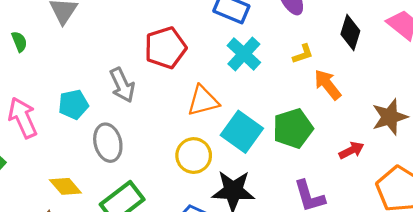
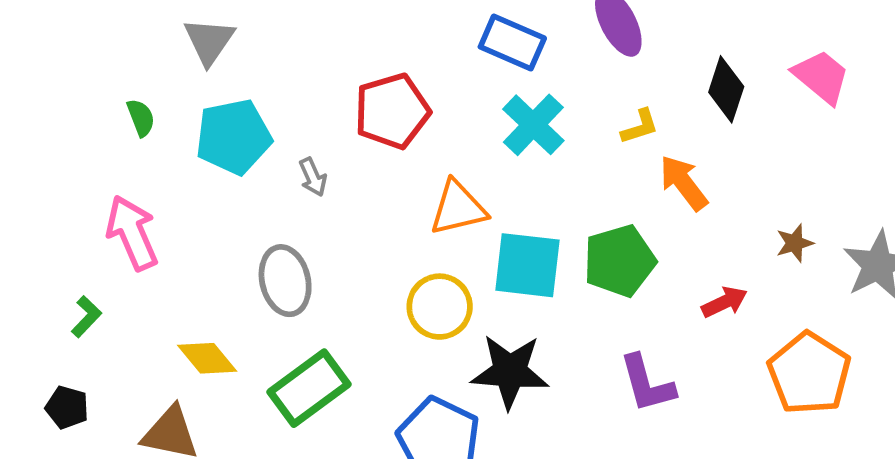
green semicircle: (19, 42) -> (141, 118), moved
gray arrow: (122, 85) -> (313, 177), size x0.6
cyan pentagon: (73, 104) -> (234, 137), moved, size x1.4
brown star: (390, 117) -> (795, 243), size x0.6
cyan square: (242, 132) -> (527, 265), turned -30

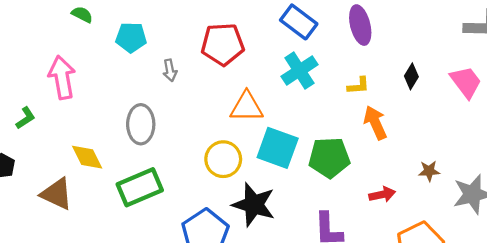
black diamond: (726, 89) -> (411, 76), size x0.7
green semicircle: (141, 118) -> (82, 15), turned -55
cyan pentagon: (234, 137) -> (131, 37), size x0.7

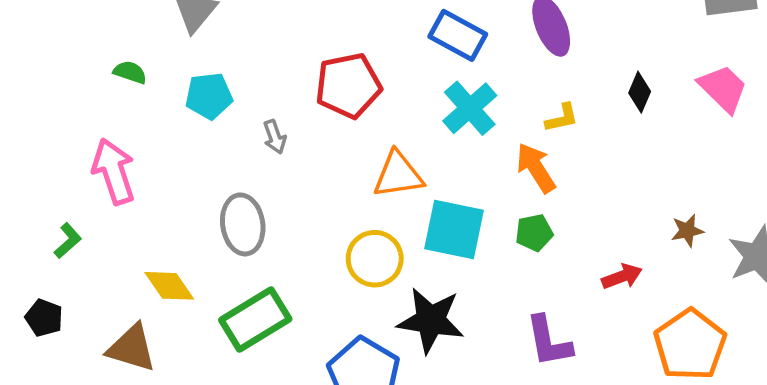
orange arrow: (375, 123) -> (536, 168), moved
green pentagon: (329, 158) -> (534, 233), size x0.6

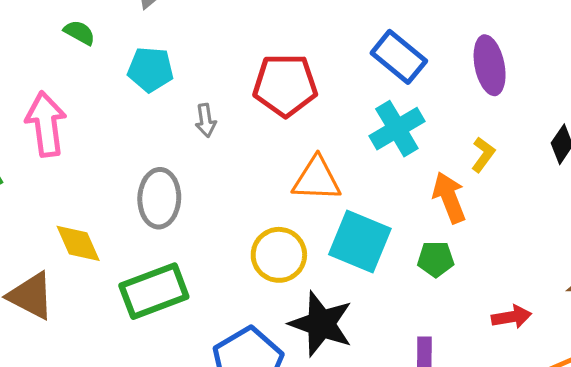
yellow L-shape: (562, 118) -> (483, 155), turned -52

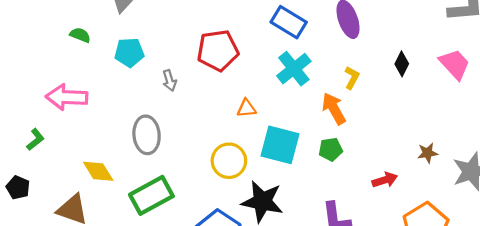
pink arrow: (46, 124) -> (67, 97), turned -72
orange triangle: (317, 179) -> (246, 108), size x0.6

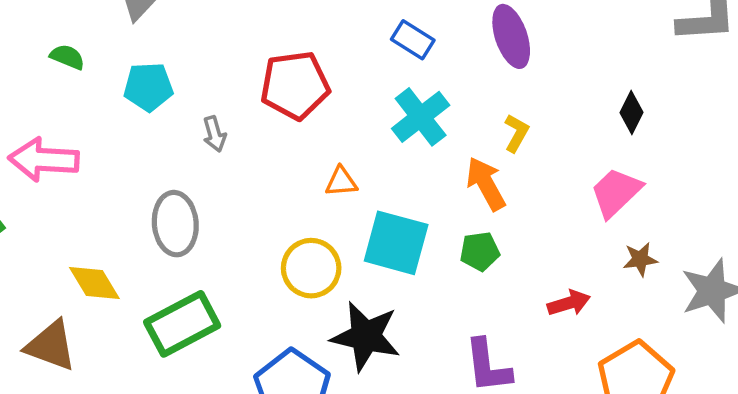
blue rectangle: (289, 22) -> (413, 40), size x0.7
black diamond: (402, 64) -> (632, 112), moved
pink trapezoid: (455, 64) -> (616, 192), moved, turned -92

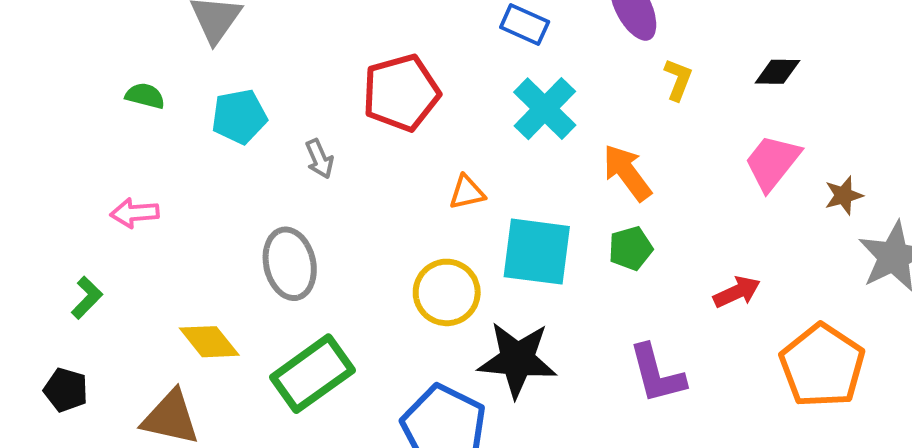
black diamond: (632, 112) -> (777, 72), turned 72
yellow L-shape: (516, 133) -> (678, 80), moved
pink arrow: (44, 160) -> (135, 213), size x0.6
brown star: (640, 259) -> (844, 195), moved

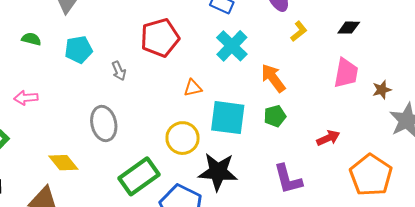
yellow L-shape: (678, 80) -> (299, 31), turned 30
pink trapezoid: (772, 162) -> (346, 73), turned 152
green rectangle: (312, 374) -> (139, 176), moved

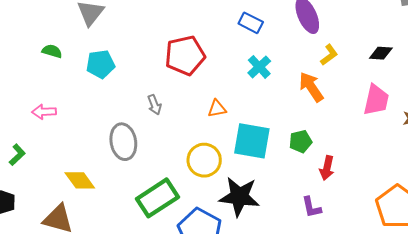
cyan cross: (232, 46) -> (259, 67), size x0.7
gray arrow: (119, 71) -> (154, 105), moved
orange arrow: (273, 78) -> (311, 87), moved
red arrow: (328, 138) -> (327, 168), moved, turned 125
purple L-shape: (288, 179) -> (311, 207), size x0.7

